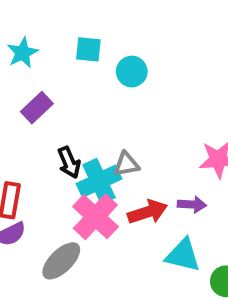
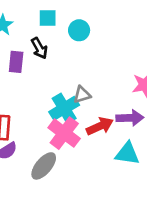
purple rectangle: (37, 108) -> (16, 62), turned -35
black arrow: (69, 162) -> (39, 48), moved
purple arrow: (192, 204) -> (130, 118), size x1.4

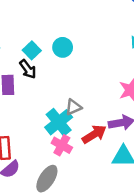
cyan square: (48, 18) -> (32, 50), moved, turned -36
pink cross: (64, 133) -> (62, 145), size x0.7

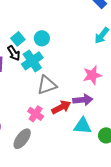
gray triangle: (73, 107) -> (47, 85), size x1.5
cyan cross: (59, 122) -> (32, 61), moved

